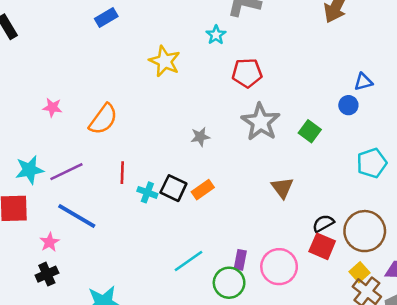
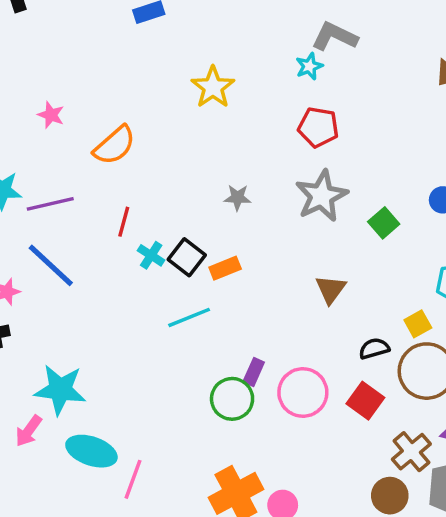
cyan star: (216, 35) -> (309, 66), moved
red square: (322, 246) -> (365, 401), moved
cyan line: (188, 261) -> (189, 317), moved
yellow square: (359, 272) -> (418, 324), moved

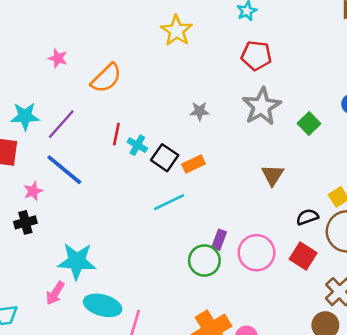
purple line: (50, 204) -> (61, 124), turned -32
cyan cross: (151, 255) -> (137, 145), moved

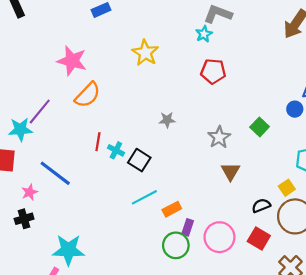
pink star: (58, 58) -> (72, 61), moved, size x1.8
gray star: (262, 106) -> (219, 137), moved, size x0.7
purple line: (61, 124) -> (40, 112), moved
orange rectangle: (193, 164) -> (172, 209), moved

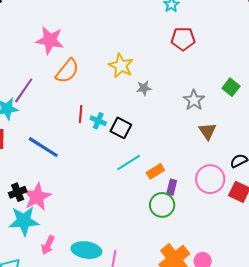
yellow star: (145, 53) -> (121, 66), moved
pink star: (30, 192) -> (37, 197), moved, size x1.8
pink circle: (219, 237) -> (210, 179), moved
cyan star: (68, 250) -> (24, 221), moved

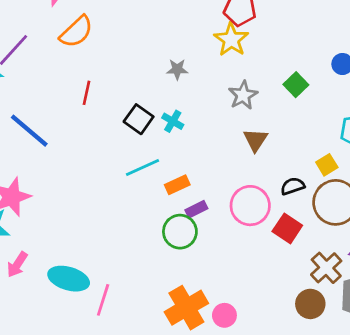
yellow star: (121, 66) -> (231, 40), moved
cyan cross: (98, 121) -> (173, 121), moved
purple rectangle: (172, 187) -> (196, 209), turned 42

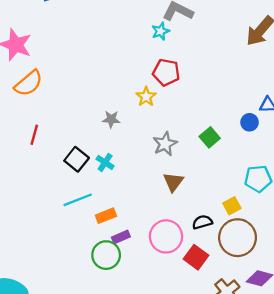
yellow star: (231, 40) -> (146, 97), moved, size x0.7

